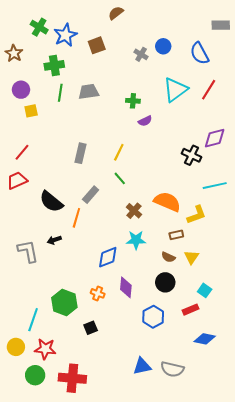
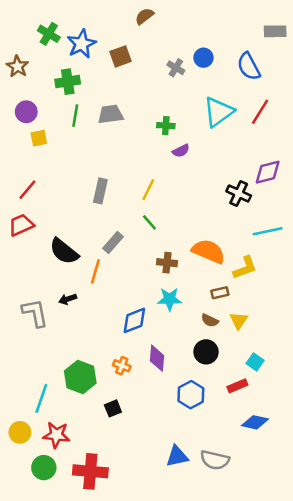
brown cross: (134, 211) -> (167, 263), turned -35

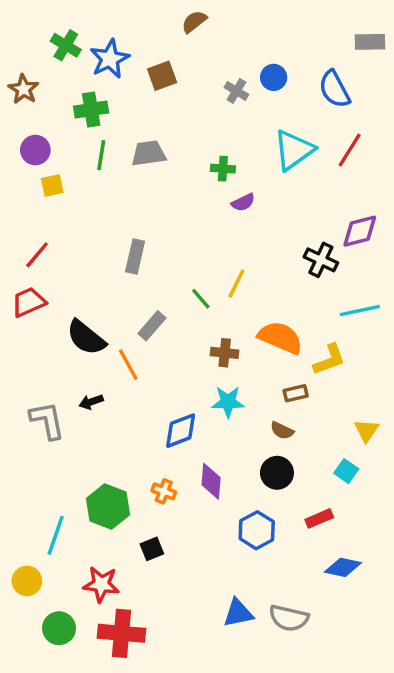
yellow line: (148, 190) -> (236, 284), moved
orange line: (95, 271) -> (128, 365), turned -45
yellow triangle: (239, 320) -> (367, 431), moved
cyan square: (255, 362) -> (346, 471), moved
red star: (56, 435) -> (101, 584), moved

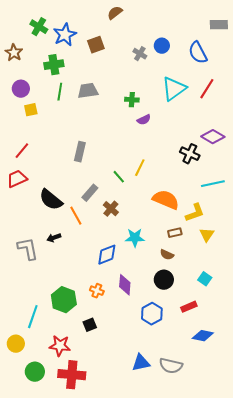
purple diamond: (360, 231) -> (213, 137), turned 45
brown cross: (225, 353) -> (111, 209), moved, turned 35
yellow triangle: (367, 431) -> (207, 235), moved

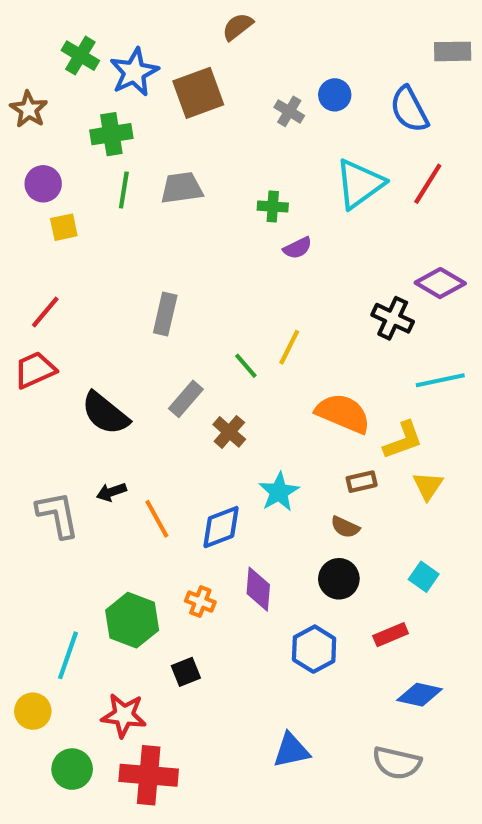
brown square: (96, 45) -> (198, 93), size x1.4
orange line: (76, 216) -> (157, 519), moved
cyan star: (135, 238) -> (279, 492), turned -30
gray semicircle: (171, 366) -> (397, 763), moved

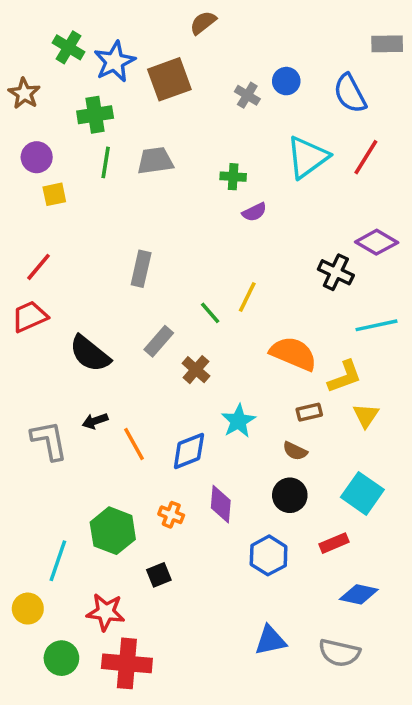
cyan square: (424, 577) -> (362, 493), size x1.6
blue triangle: (291, 750) -> (270, 640), moved

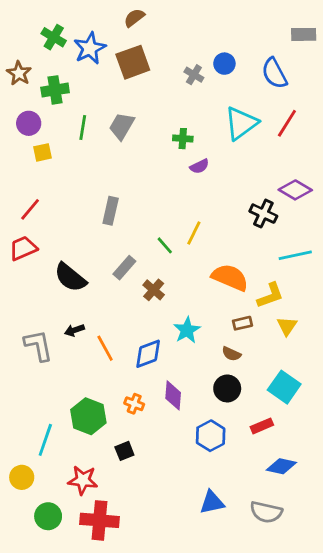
brown semicircle: (203, 23) -> (134, 18), moved
green cross: (95, 115) -> (55, 90), moved
gray trapezoid: (155, 161) -> (122, 126), turned -52

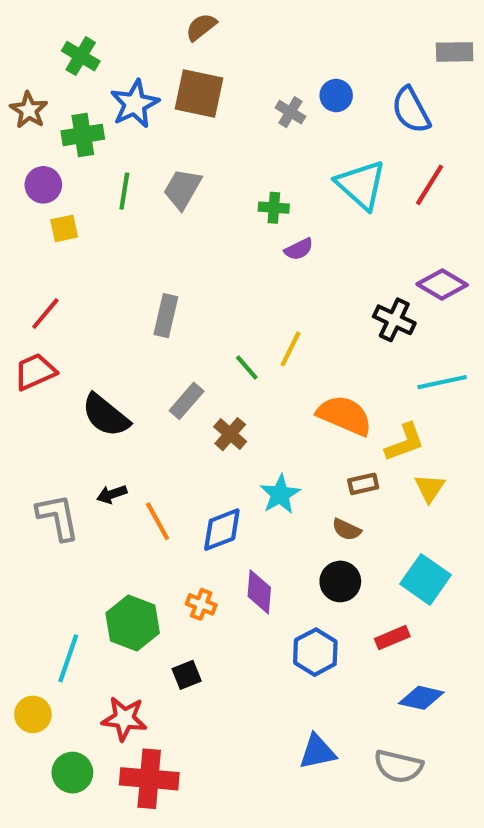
blue star: (90, 48) -> (135, 104), moved
brown square: (133, 62) -> (199, 93), turned 32
cyan triangle: (241, 123) -> (361, 185), turned -42

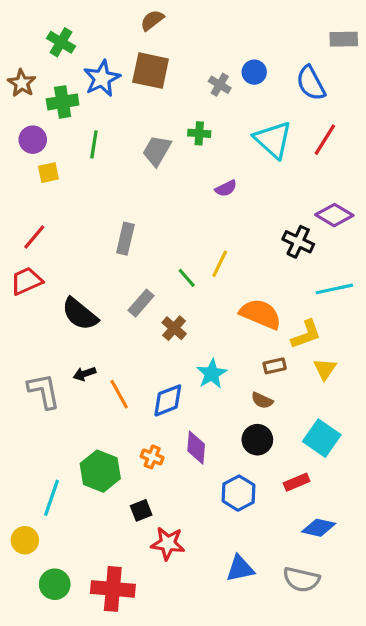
gray trapezoid: (182, 189) -> (157, 151), moved
green cross: (274, 208) -> (199, 133), moved
red star: (124, 719) -> (168, 543), moved

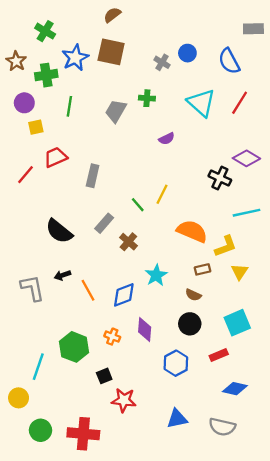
red trapezoid: (26, 281) -> (56, 157), moved
cyan square: (322, 438) -> (237, 323), turned 32

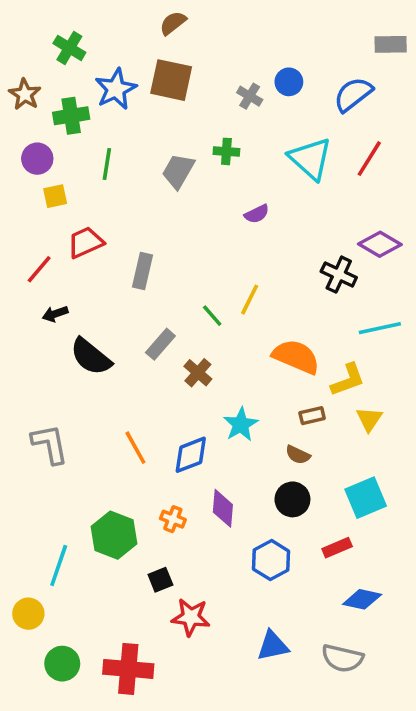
blue semicircle: (229, 61) -> (353, 94), turned 80
black arrow: (62, 275) -> (55, 314), moved

